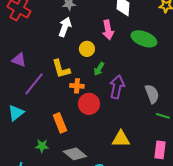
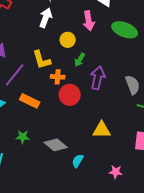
orange rectangle: (60, 123) -> (30, 101), moved, turned -42

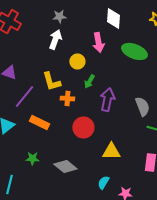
red circle: (70, 95) -> (83, 127), moved
cyan semicircle: (78, 161) -> (103, 182), moved

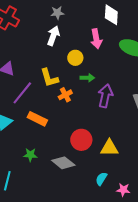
green arrow: (89, 81) -> (87, 78), turned -120
orange cross: (67, 98) -> (65, 95), turned -32
red circle: (83, 127) -> (81, 140), moved

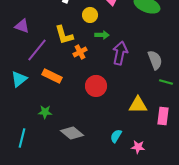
red circle: (81, 140) -> (96, 86), moved
yellow triangle: (109, 148) -> (138, 105), moved
gray diamond: (63, 163) -> (72, 133), moved

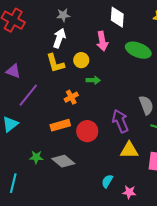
yellow L-shape: (64, 35) -> (55, 63), moved
purple arrow: (120, 53) -> (120, 121), moved, turned -35
orange rectangle: (52, 76) -> (60, 125), moved, turned -42
gray diamond: (72, 133) -> (63, 161), moved

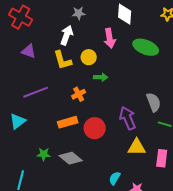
gray star: (63, 15) -> (79, 13), moved
purple triangle: (13, 71) -> (29, 51), moved
purple line: (28, 95) -> (36, 92), turned 30

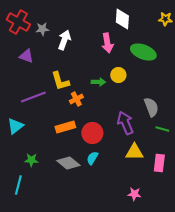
gray star: (79, 13) -> (42, 29), moved
yellow circle: (89, 57) -> (118, 75), moved
yellow L-shape: (63, 60) -> (60, 81), moved
green star: (44, 154) -> (31, 160), moved
cyan semicircle: (115, 178) -> (92, 158), moved

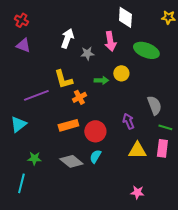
red cross: (18, 22) -> (21, 20), size x0.6
gray star: (42, 29) -> (87, 53), moved
purple triangle: (26, 56) -> (23, 45), moved
purple arrow: (125, 123) -> (128, 121), size x0.7
pink rectangle: (159, 163) -> (162, 148), moved

